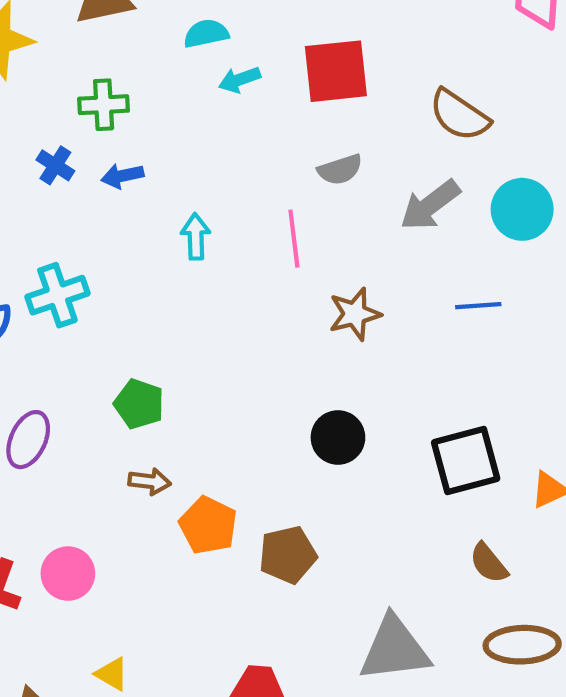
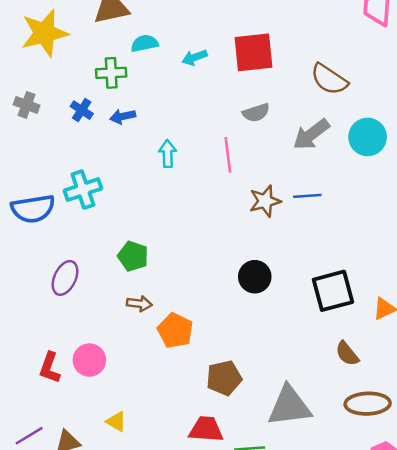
cyan semicircle: (206, 34) -> (145, 43), moved
blue line: (478, 306) -> (307, 196), moved
brown pentagon: (288, 555) -> (224, 378), moved

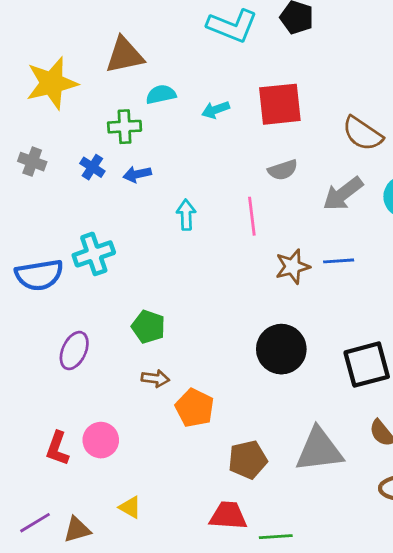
black circle: (255, 277) -> (281, 349), size x1.4
gray triangle: (289, 406) -> (319, 450), moved

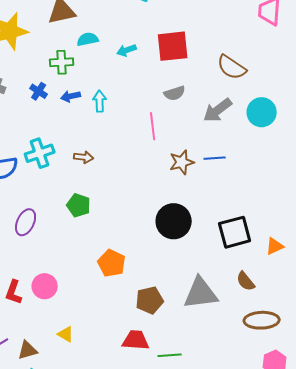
cyan arrow: (186, 215) -> (100, 101), moved
brown arrow: (155, 379) -> (84, 157), moved

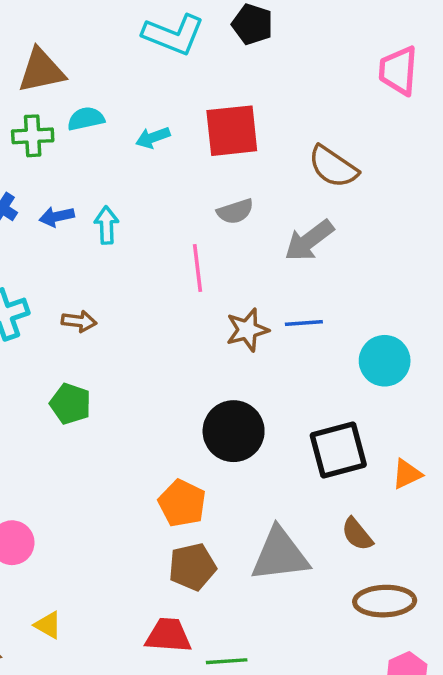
green cross: (62, 62) -> (33, 136), moved
cyan circle: (262, 112) -> (385, 361), moved
orange pentagon: (112, 263) -> (182, 503), moved

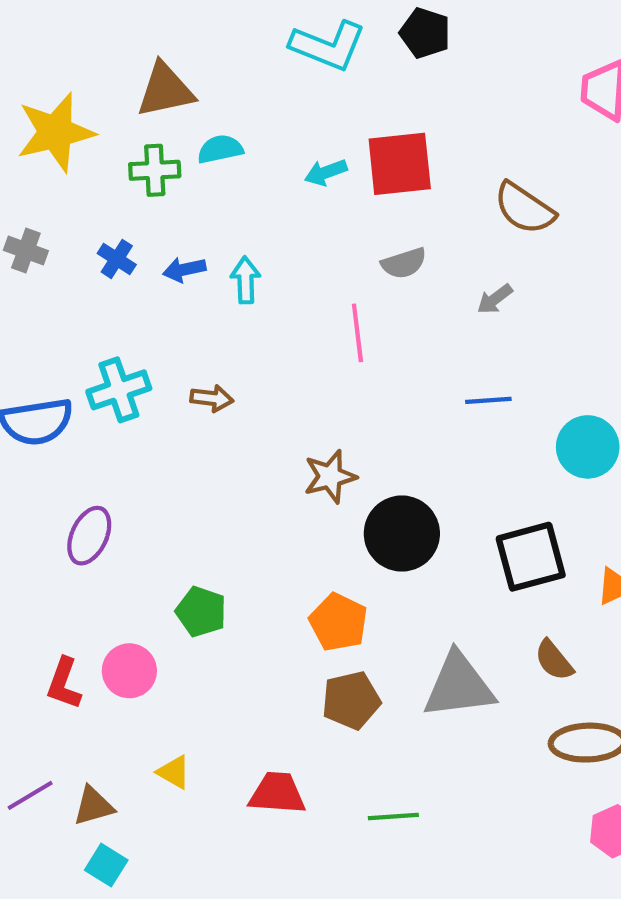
cyan arrow: (153, 138) -> (326, 172), moved
gray arrow: (309, 241) -> (495, 299), size x0.6
brown star: (247, 330) -> (330, 476), moved
green pentagon: (70, 404) -> (201, 612), moved
red trapezoid: (168, 635) -> (277, 793), moved

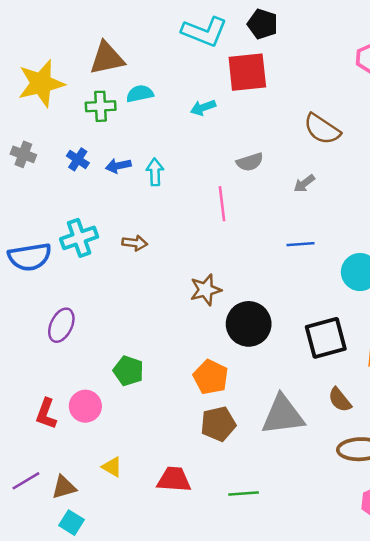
red square: (400, 164) -> (247, 72), moved

